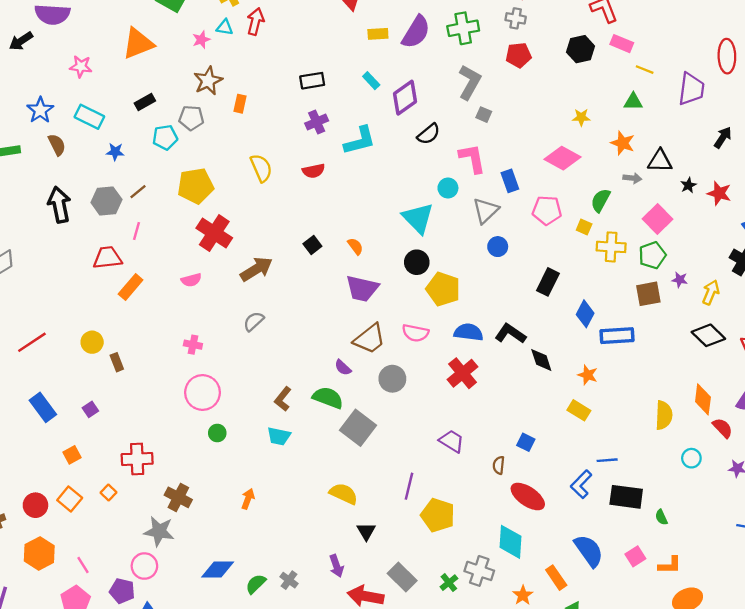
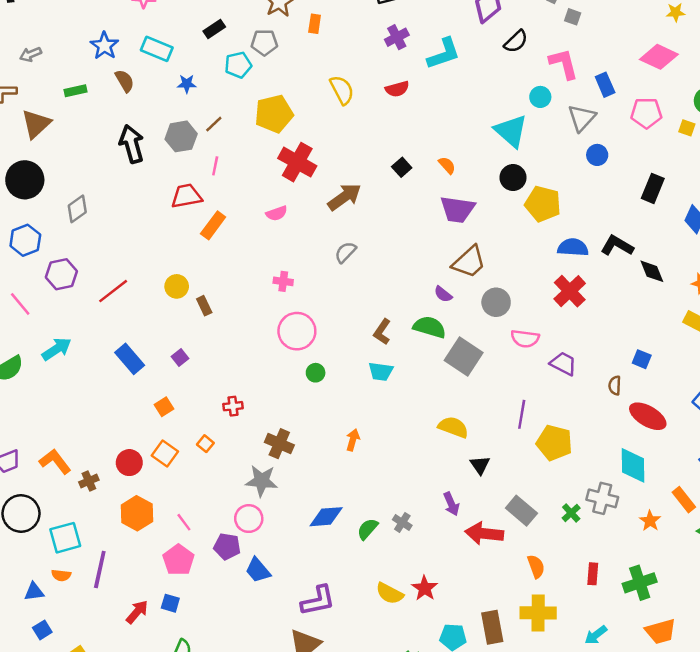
pink semicircle: (415, 333) -> (525, 339), moved
red cross: (137, 459) -> (233, 406), size x0.6

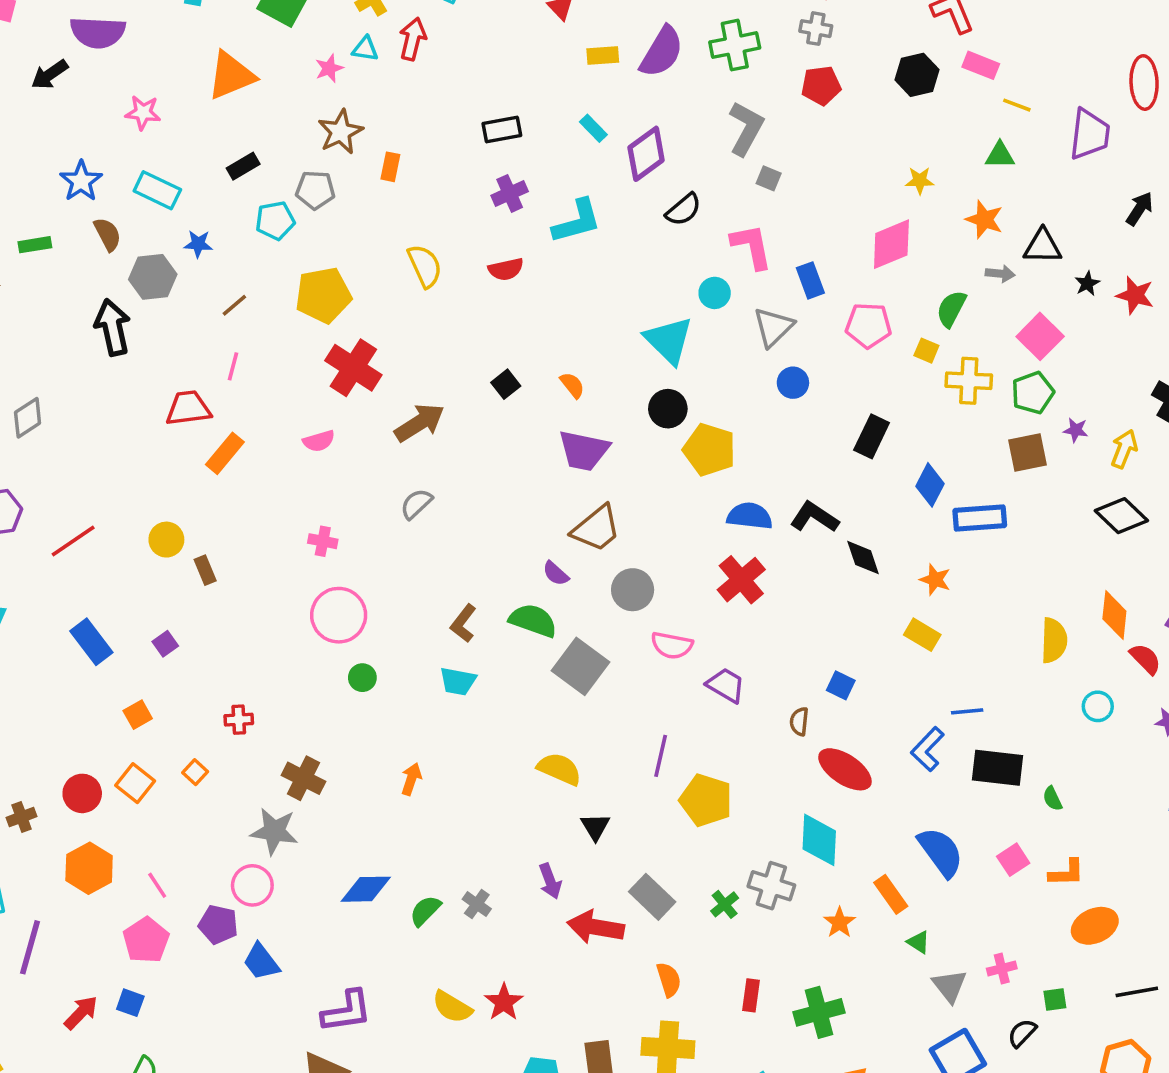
pink diamond: (659, 57) -> (891, 244), turned -51
gray hexagon: (181, 136) -> (153, 277), moved

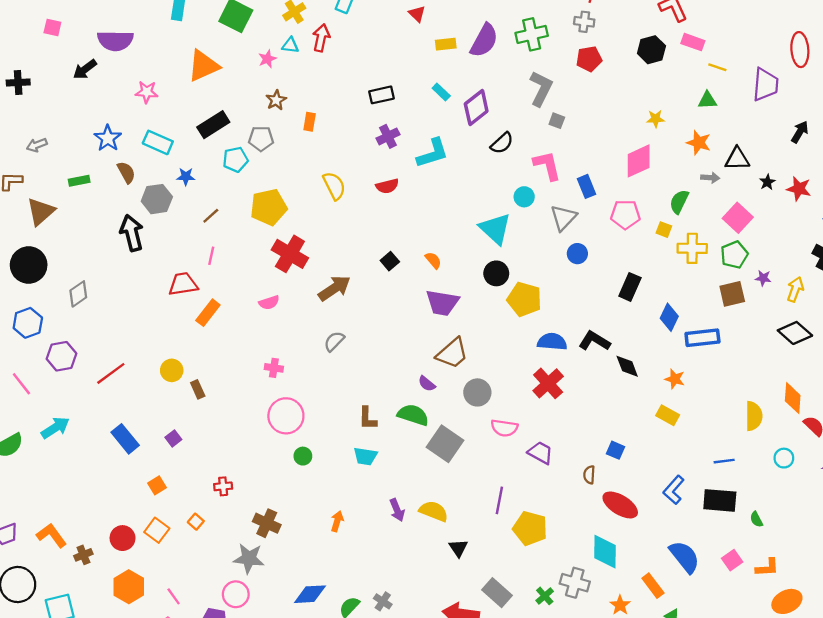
brown star: (340, 132) -> (276, 100), size x0.7
black rectangle: (243, 166) -> (213, 125), size x1.5
brown L-shape: (463, 623) -> (368, 418), turned -35
blue line: (967, 711) -> (724, 461), moved
purple arrow: (550, 881) -> (397, 510), moved

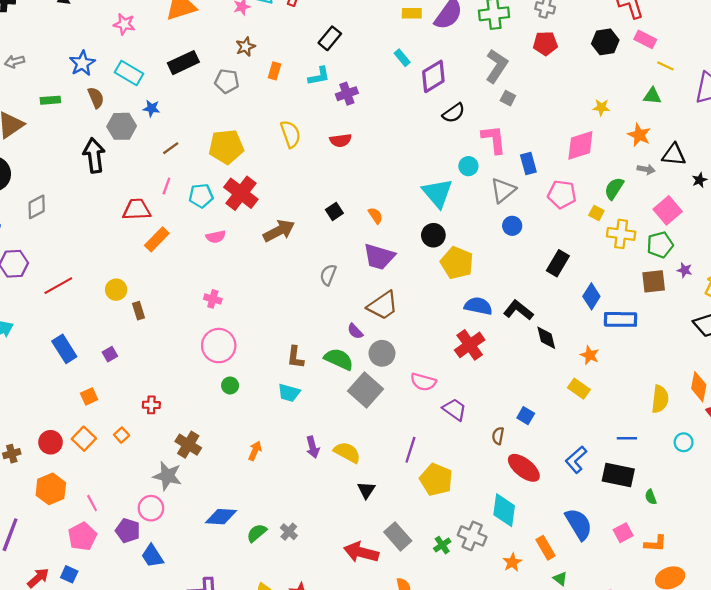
black rectangle: (382, 95) -> (330, 38), moved, turned -45
cyan L-shape: (433, 153) -> (319, 76), moved, size x0.7
cyan pentagon: (235, 160) -> (201, 196), moved
gray semicircle: (334, 341) -> (328, 275), moved, turned -30
gray circle: (477, 392) -> (382, 353), moved

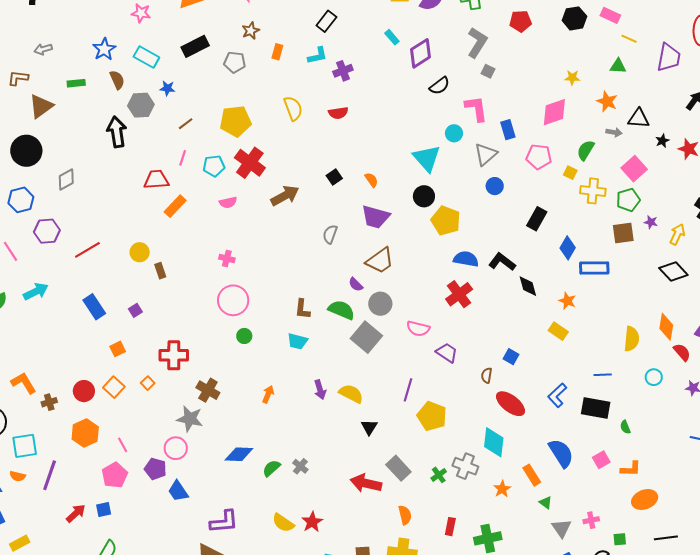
red cross: (151, 405) -> (174, 355), size x1.8
blue square: (69, 574) -> (104, 509), turned -35

